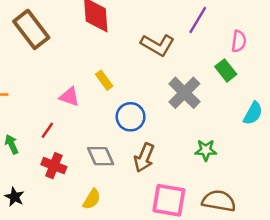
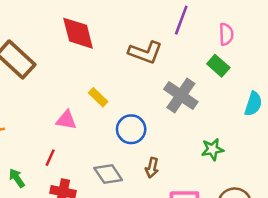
brown arrow: (144, 158) -> (152, 168), size x0.7

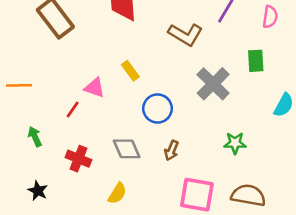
pink semicircle: (226, 34) -> (270, 17), moved
green rectangle: (218, 66) -> (256, 61), turned 35
red line: (50, 158) -> (73, 109), moved

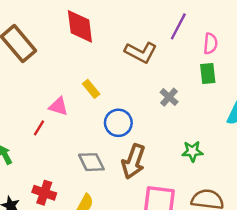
pink semicircle: (270, 17) -> (211, 44), moved
gray cross: (213, 84) -> (169, 97), size x0.6
brown arrow: (172, 151) -> (133, 161), size x1.8
red cross: (78, 159) -> (44, 193), moved

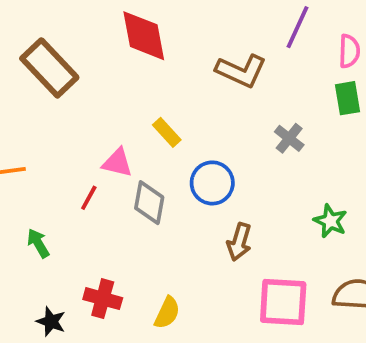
green star: (192, 151) -> (330, 221), turned 30
brown arrow: (133, 161) -> (239, 242), size x0.7
gray diamond: (91, 162) -> (149, 203), moved, turned 40

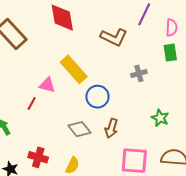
yellow rectangle: (167, 132) -> (74, 69), size x1.8
gray cross: (289, 138) -> (139, 73), turned 35
gray diamond: (149, 203) -> (79, 129), moved, turned -50

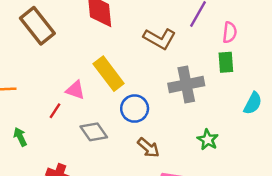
gray cross: (139, 73) -> (186, 84), size x1.8
brown arrow: (111, 128) -> (148, 148), turned -72
gray diamond: (79, 129) -> (94, 132), moved

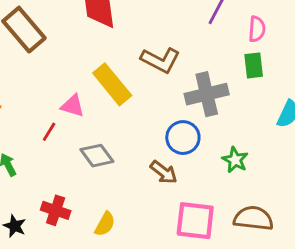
brown L-shape: (160, 39) -> (160, 60), moved
blue circle: (135, 109) -> (183, 138), moved

